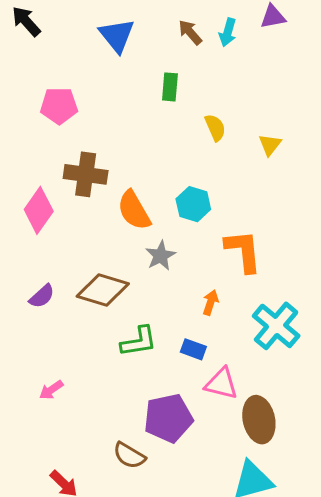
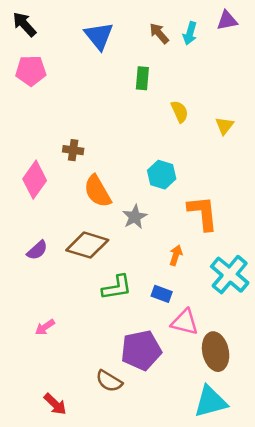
pink pentagon: (59, 106) -> (31, 71), moved
brown cross: (86, 174) -> (73, 150), size x0.6
orange semicircle: (134, 210) -> (98, 191), moved

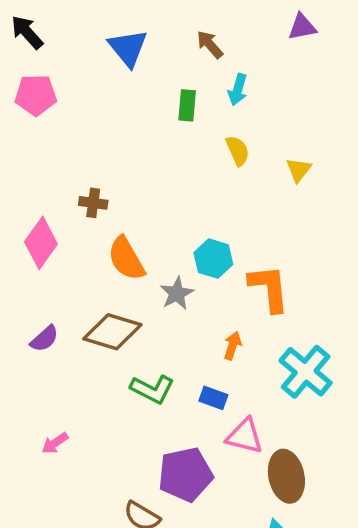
cyan arrow: (190, 33) -> (238, 90), moved
cyan hexagon: (162, 175) -> (213, 259), moved
green L-shape: (117, 287) -> (152, 389), turned 36

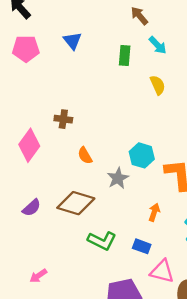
blue triangle: (128, 48) -> (72, 41), moved, size x0.7
cyan arrow: (238, 90) -> (158, 45), turned -60
orange semicircle: (126, 259) -> (85, 155), size x0.6

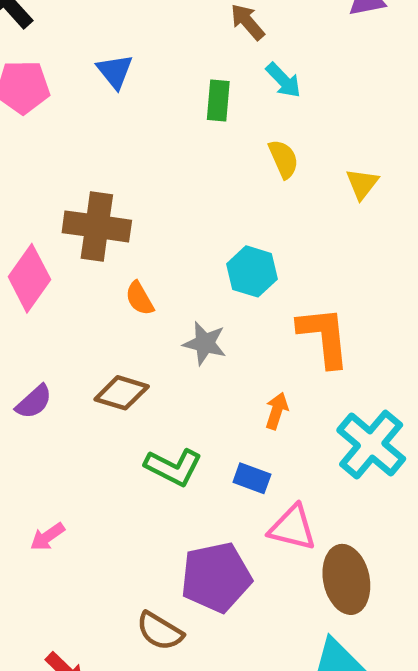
brown cross: (63, 119) -> (97, 226), size x1.8
cyan hexagon: (142, 155) -> (252, 271), moved
gray star: (118, 178) -> (205, 343), turned -30
brown diamond: (76, 203) -> (122, 393), size x0.7

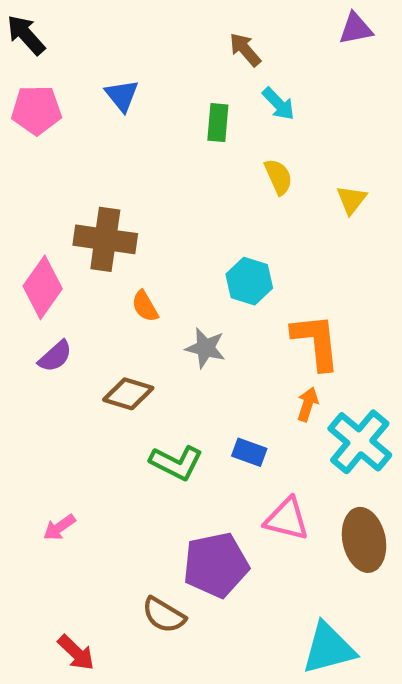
purple semicircle: (34, 402) -> (55, 356), moved
orange arrow: (277, 411) -> (308, 404), moved
blue rectangle: (252, 478) -> (249, 452), moved
brown ellipse: (346, 579) -> (364, 540), moved

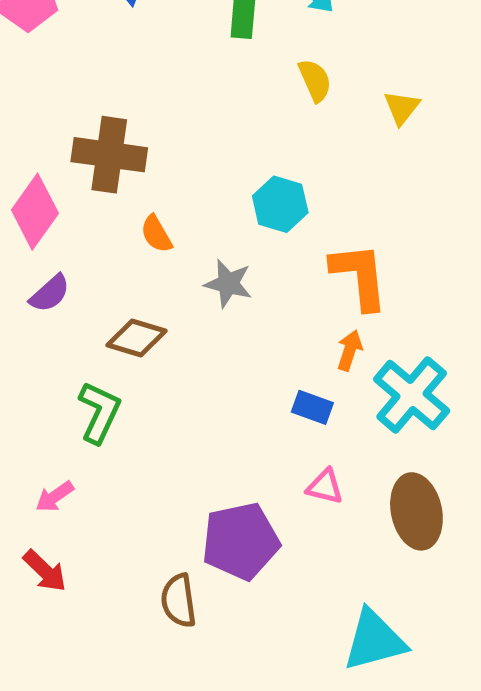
blue rectangle: (249, 452) -> (312, 407), moved
green L-shape: (176, 463) -> (99, 412), moved, turned -92
pink triangle: (287, 519) -> (325, 487), size x0.7
brown semicircle: (164, 615) -> (179, 601), turned 51
red arrow: (76, 653) -> (45, 571), moved

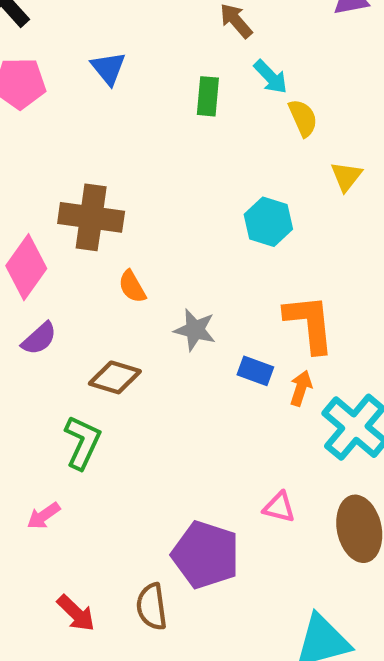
yellow semicircle: (315, 80) -> (303, 118), moved
cyan hexagon: (280, 204) -> (268, 222), moved
blue rectangle: (312, 407) -> (255, 371), moved
purple pentagon: (241, 541) -> (206, 555), turned 30
red arrow: (45, 571) -> (76, 613), moved

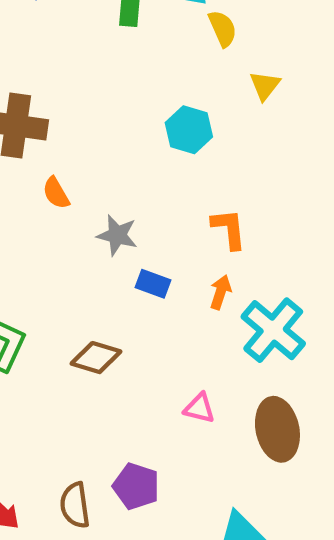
orange L-shape: (309, 323) -> (229, 229), size x0.7
blue rectangle: (255, 371) -> (153, 284), moved
brown diamond: (115, 377) -> (96, 358), moved
purple pentagon: (206, 555) -> (136, 486), moved, size x0.7

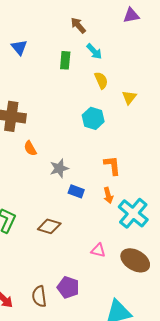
yellow semicircle: (223, 29) -> (101, 80), moved
gray star: (117, 235) -> (59, 168), turned -30
orange arrow: (220, 292) -> (108, 195), turned 147
brown ellipse: (277, 429) -> (135, 260), turned -48

